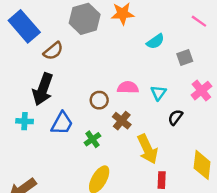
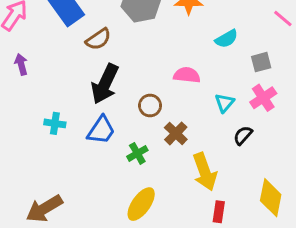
pink semicircle: (128, 87) -> (187, 75), moved
black arrow: (43, 89) -> (105, 84), moved
pink cross: (201, 91) -> (263, 98), moved

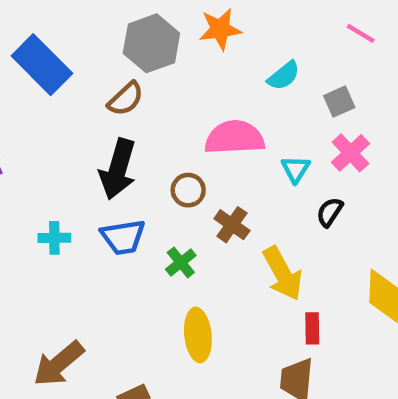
brown semicircle: (98, 39) -> (126, 99), moved
pink semicircle: (187, 75) -> (235, 138), size x1.5
blue trapezoid: (101, 130) -> (123, 237), turned 56
yellow ellipse: (141, 204) -> (198, 335), turned -32

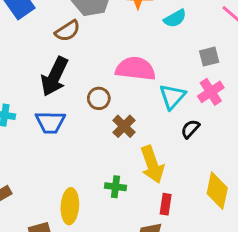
cyan semicircle: (284, 76) -> (175, 18), moved
cyan triangle: (296, 169) -> (172, 97), size x1.4
green cross: (181, 262) -> (115, 187), moved, turned 36
yellow ellipse: (198, 335) -> (70, 206), moved

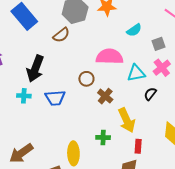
cyan semicircle: (175, 18) -> (134, 30), moved
black arrow: (54, 77) -> (35, 69), moved
cyan triangle: (172, 97) -> (136, 73), turned 42

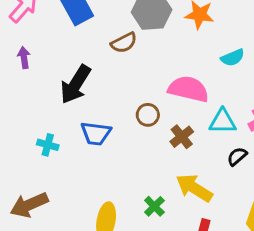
cyan cross: (24, 96) -> (48, 145), moved
brown cross: (105, 96) -> (182, 137), moved
yellow arrow: (127, 120) -> (194, 188), turned 135
green cross: (103, 137) -> (154, 206), turned 32

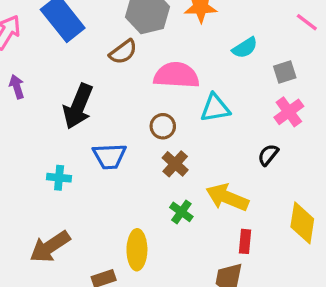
pink semicircle: (188, 89) -> (176, 75), moved
cyan triangle: (223, 121) -> (215, 108), moved
brown cross: (182, 137) -> (175, 164), moved
green cross: (154, 206) -> (181, 212), moved

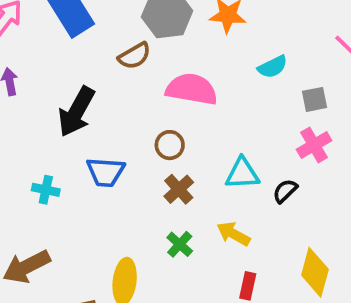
cyan triangle: (215, 108) -> (242, 174), moved
yellow arrow: (227, 197) -> (233, 234), size x0.7

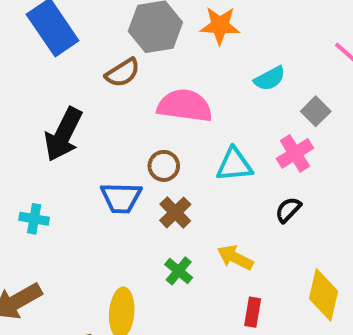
gray square: (315, 99) -> (316, 111), turned -32
pink cross: (314, 145) -> (295, 153), moved
blue trapezoid: (106, 172) -> (121, 198), moved
cyan triangle: (242, 174) -> (234, 165), moved

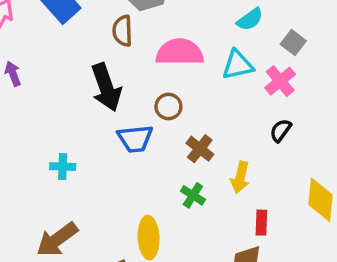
brown semicircle: (123, 73) -> (122, 31), turned 128
black arrow: (63, 134) -> (106, 87), moved, turned -39
cyan triangle: (234, 165) -> (238, 65), moved
brown cross: (175, 212) -> (200, 149), moved
yellow arrow: (235, 258) -> (240, 177), turned -96

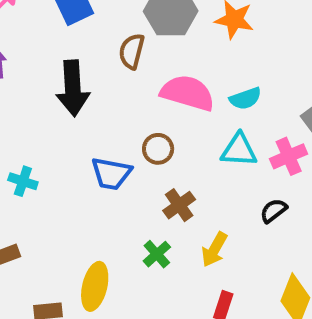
cyan semicircle: (250, 19) -> (245, 98), moved
cyan triangle: (238, 65) -> (239, 150), moved
black arrow: (106, 87) -> (73, 88), moved

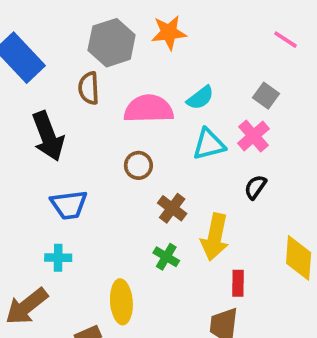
blue trapezoid: (111, 174) -> (69, 205), moved
cyan cross: (23, 181) -> (58, 258), moved
yellow arrow: (214, 249) -> (215, 237), size x1.4

